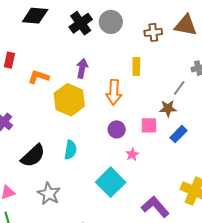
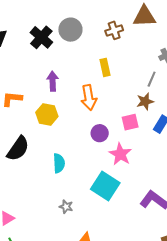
yellow hexagon: (69, 100) -> (47, 114), size x0.7
pink star: (132, 154) -> (120, 154), size x1.6
black semicircle: (33, 156) -> (18, 149), moved
gray star: (49, 194) -> (66, 207), moved, size x0.6

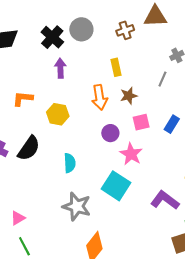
purple arrow: (53, 81) -> (60, 68), moved
brown star: (145, 101) -> (129, 96), moved
gray star: (66, 207) -> (77, 206), size x2.0

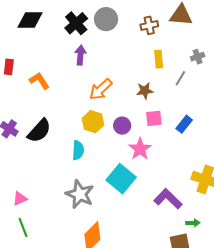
yellow rectangle: (116, 67) -> (159, 59), moved
orange arrow: (100, 97) -> (101, 89), moved, turned 50
orange L-shape: (23, 99) -> (39, 81), turned 45
yellow hexagon: (58, 114) -> (93, 122), moved

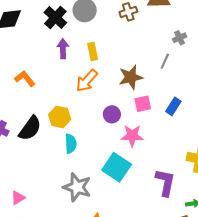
yellow rectangle: (159, 59) -> (93, 51), moved
brown star: (145, 91) -> (131, 77), size x1.4
yellow hexagon: (93, 122) -> (60, 117), moved
pink star: (140, 149) -> (132, 136), turned -30
purple L-shape: (168, 199) -> (165, 182), turned 64

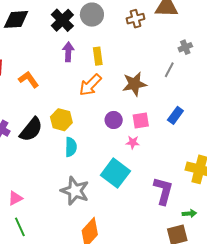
pink square: (143, 104) -> (141, 121), moved
pink star: (132, 136) -> (133, 142), size x0.6

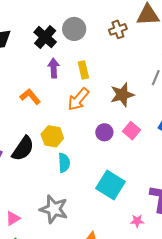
orange L-shape: (29, 80) -> (30, 97), moved
pink square: (141, 121) -> (131, 131), turned -36
pink star: (133, 142) -> (137, 221), moved
gray star: (75, 191) -> (54, 209), moved

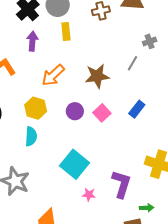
yellow rectangle: (83, 70) -> (66, 32), moved
yellow hexagon: (52, 136) -> (36, 108), moved
pink star: (137, 221) -> (89, 195), moved

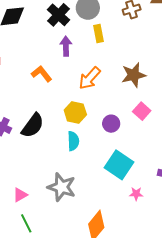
purple circle: (75, 111) -> (111, 124), moved

